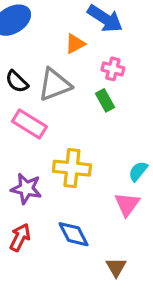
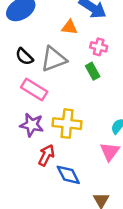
orange triangle: (75, 44) -> (69, 27), turned 35
purple star: (26, 189) -> (32, 125), moved
red arrow: (20, 237) -> (46, 155), moved

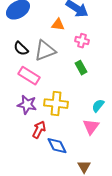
green rectangle: (93, 71) -> (81, 68), moved

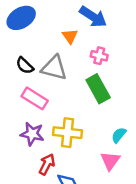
orange triangle: (58, 25) -> (70, 36), turned 48
gray triangle: (45, 51) -> (54, 68), turned 35
green rectangle: (81, 68) -> (98, 89), size x1.6

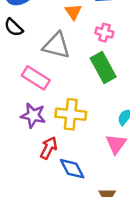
black semicircle: (25, 66) -> (14, 27), moved

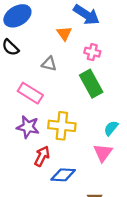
gray triangle: (56, 45) -> (49, 64), size x0.6
blue diamond: (72, 169) -> (63, 175), turned -60

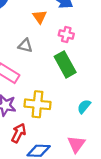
pink triangle: (103, 153) -> (76, 144), moved

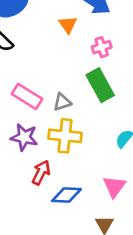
pink cross: (66, 35) -> (102, 47), turned -32
gray triangle: (25, 46) -> (62, 102), moved, turned -32

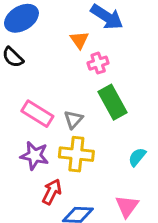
pink cross: (102, 47) -> (98, 63), moved
gray triangle: (62, 102) -> (74, 119), turned -30

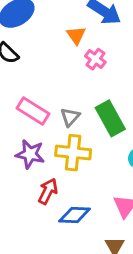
pink cross: (98, 63) -> (95, 59), turned -36
green rectangle: (113, 102) -> (110, 118), moved

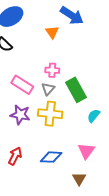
pink cross: (95, 59) -> (52, 70), moved, turned -32
red arrow: (48, 191) -> (15, 156), moved

